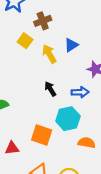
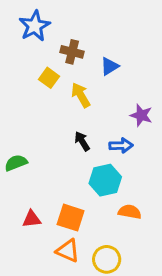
brown cross: (43, 21) -> (72, 52), turned 35
blue triangle: (71, 45) -> (110, 66), moved
orange square: (42, 135) -> (71, 218), moved

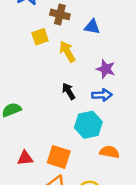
blue triangle: (110, 66) -> (92, 27), turned 42
yellow square: (49, 78) -> (40, 37), turned 35
purple star: (141, 115) -> (106, 69), moved

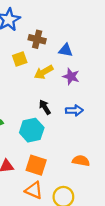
yellow arrow: (67, 52) -> (44, 72), turned -90
purple star: (106, 69) -> (71, 76), moved
cyan hexagon: (88, 125) -> (32, 130), moved

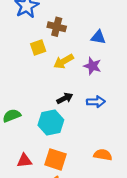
blue triangle: (66, 50) -> (98, 37), moved
black arrow: (45, 107) -> (65, 98), turned 96

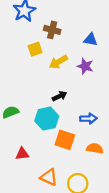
blue arrow: (96, 102) -> (88, 119), moved
orange square: (56, 159) -> (65, 140), moved

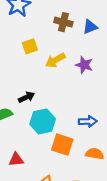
brown cross: (52, 30) -> (63, 22), moved
blue triangle: (91, 40) -> (90, 27), moved, turned -32
black arrow: (60, 96) -> (26, 97), moved

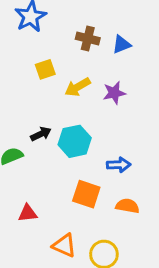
purple star: (84, 65) -> (114, 93), turned -30
cyan hexagon: (43, 121) -> (75, 141), moved

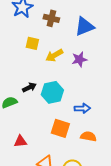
brown cross: (88, 39) -> (51, 18), moved
blue triangle: (122, 44) -> (84, 26), size x1.5
yellow square: (45, 69) -> (32, 43), turned 32

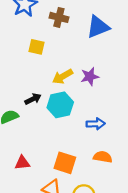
yellow arrow: (54, 55) -> (63, 77), moved
purple star: (79, 59) -> (90, 77), moved
orange square: (60, 128) -> (65, 163), moved

